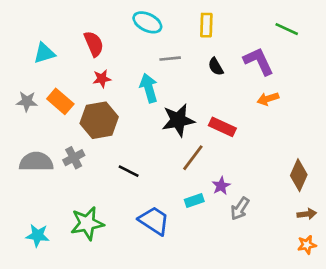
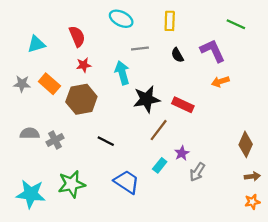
gray cross: (74, 158) -> (55, 140), moved
gray semicircle: (36, 162) -> (30, 133), size x0.7
cyan rectangle: (194, 201) -> (160, 165), turned -32
cyan star: (38, 235) -> (31, 194), size x1.5

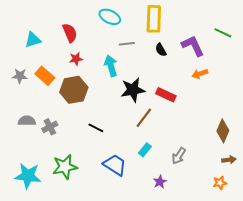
yellow rectangle: (170, 21) -> (154, 19), size x1.5
green line: (236, 24) -> (223, 33), moved
purple star: (182, 153) -> (160, 182), moved
orange star: (252, 202) -> (220, 183), moved

